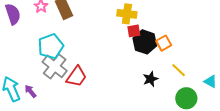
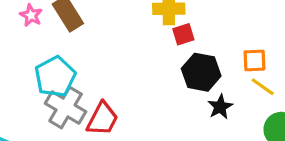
black hexagon: (145, 42) -> (201, 72), moved
orange square: (164, 43) -> (254, 60), moved, turned 35

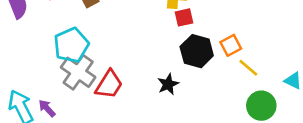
orange square: (254, 60) -> (231, 45), moved, turned -30
black star: (220, 107) -> (168, 84), moved

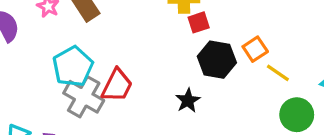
red trapezoid: (109, 84) -> (117, 85), moved

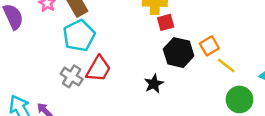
cyan pentagon: (73, 66) -> (79, 36), moved
gray cross: (84, 97) -> (72, 76), size x0.7

